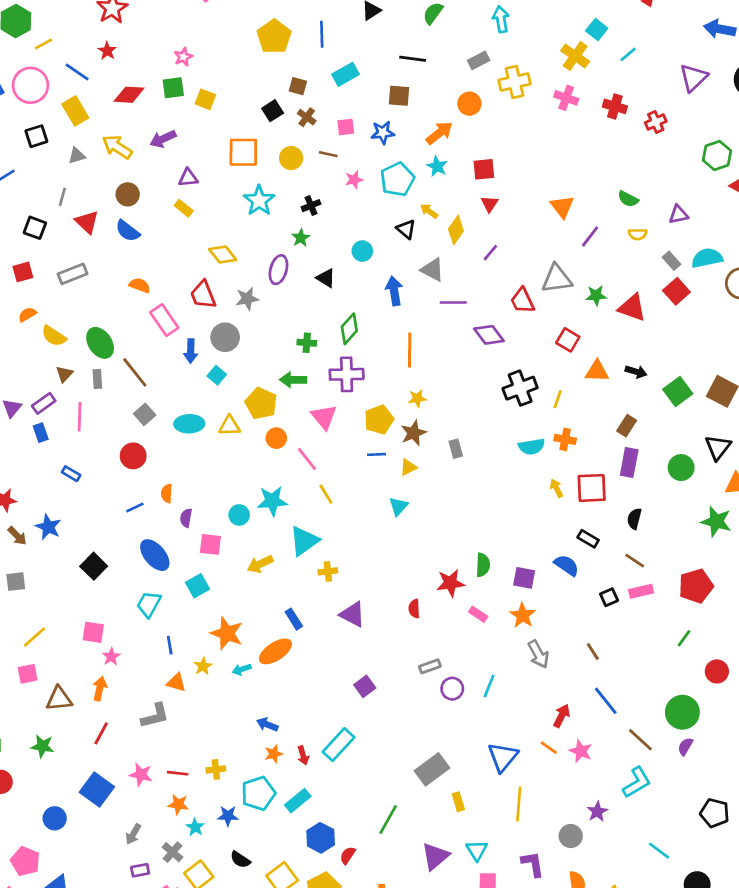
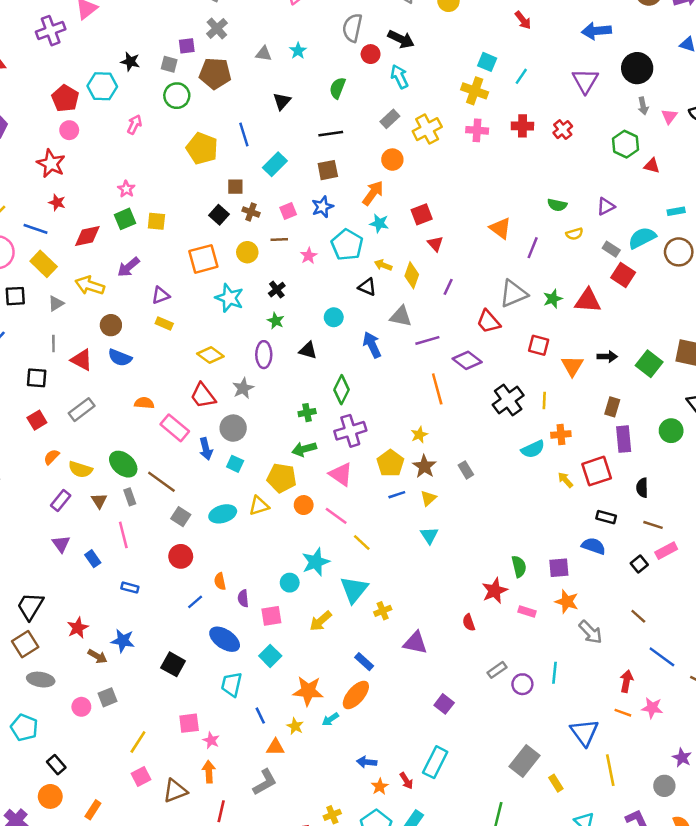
black square: (36, 136) -> (15, 296), turned 30
orange line: (410, 350) -> (437, 389), moved
orange triangle: (597, 371) -> (572, 366), turned -45
purple rectangle: (44, 403) -> (61, 500), moved

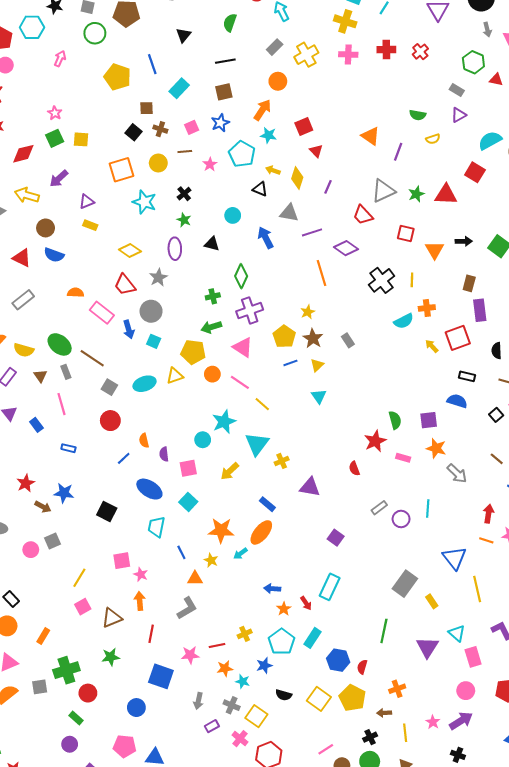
gray rectangle: (611, 249) -> (457, 90), moved

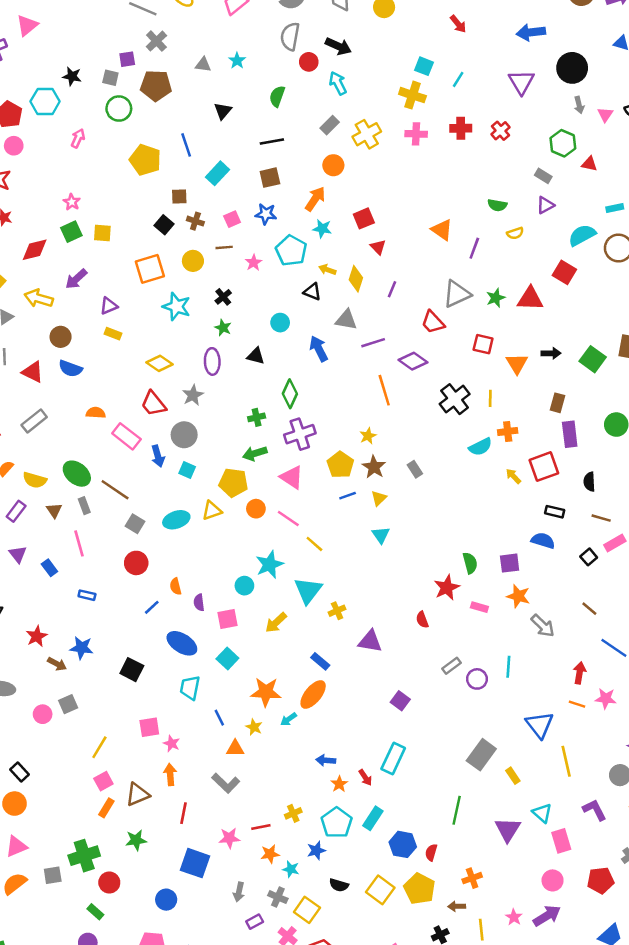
blue star: (220, 123) -> (266, 214), turned 30
gray L-shape: (187, 608) -> (226, 783), turned 75
orange rectangle: (43, 636) -> (106, 808), moved

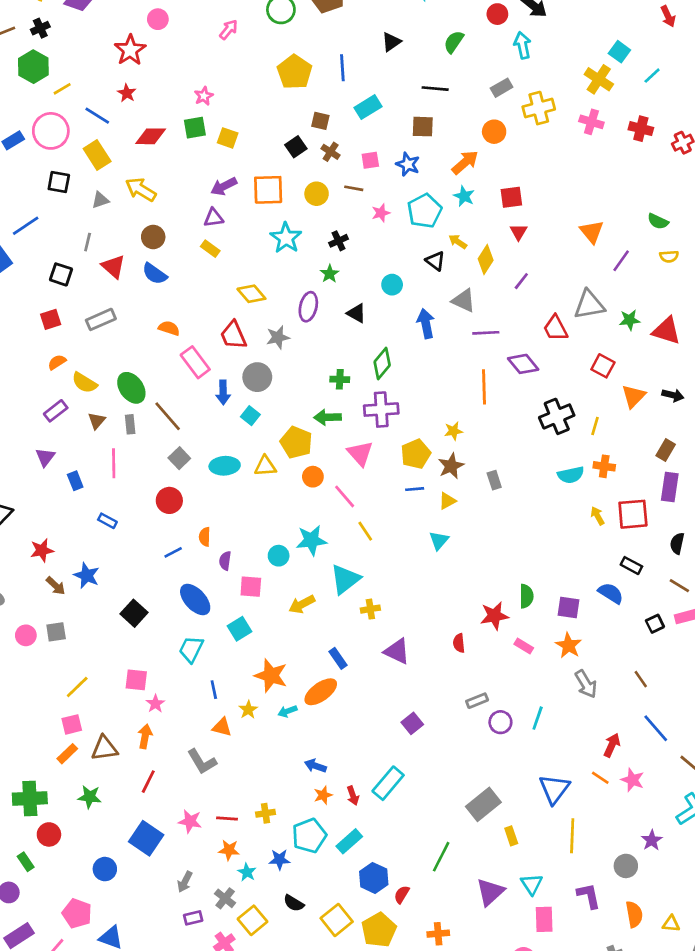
purple arrow: (76, 279) -> (224, 186), moved

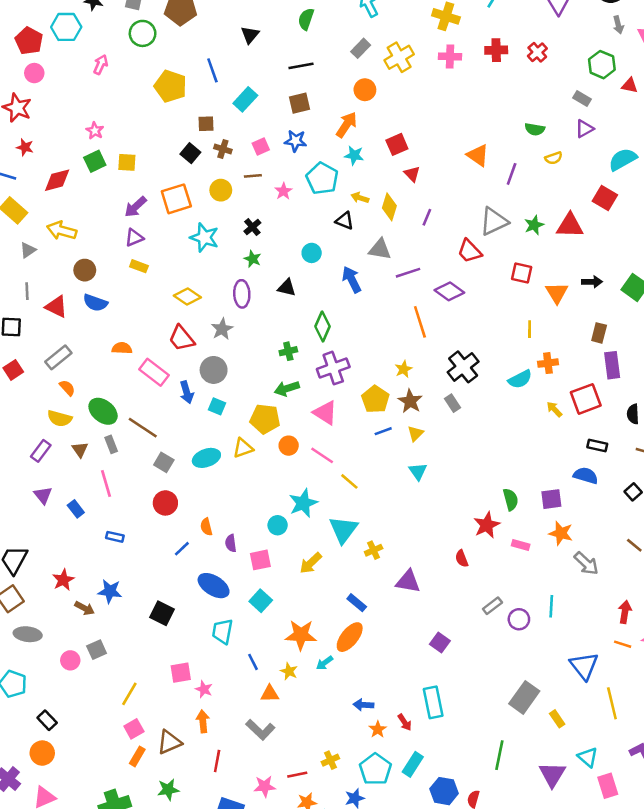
orange semicircle: (57, 362) -> (67, 388), moved, turned 96
black cross: (557, 416) -> (463, 367), moved
cyan rectangle: (388, 783) -> (433, 702), turned -36

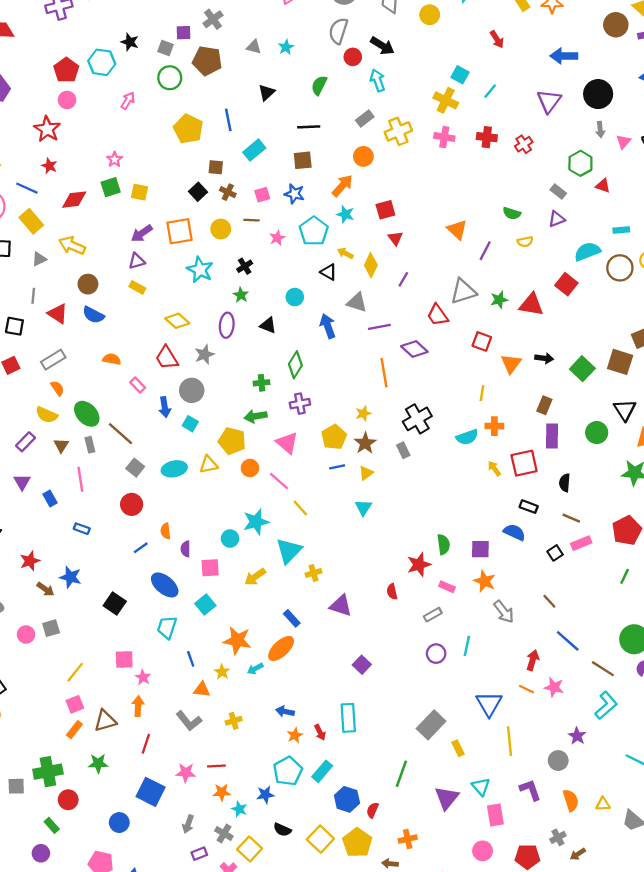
purple cross: (333, 368) -> (300, 404), size x0.7
pink rectangle: (154, 372) -> (138, 385), size x0.6
gray rectangle: (492, 606) -> (433, 615), moved
yellow cross: (330, 760) -> (234, 721), moved

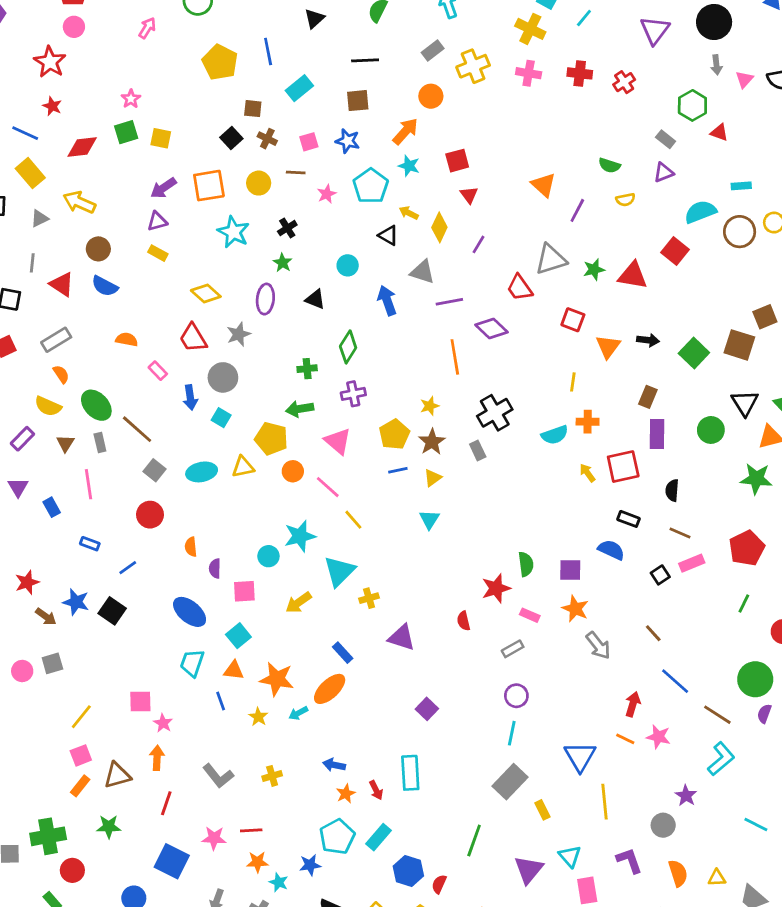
blue line: (141, 548) -> (128, 568), moved
black square: (115, 603) -> (112, 611), moved
cyan line: (467, 646) -> (512, 733), moved
orange triangle: (202, 690) -> (234, 670), moved

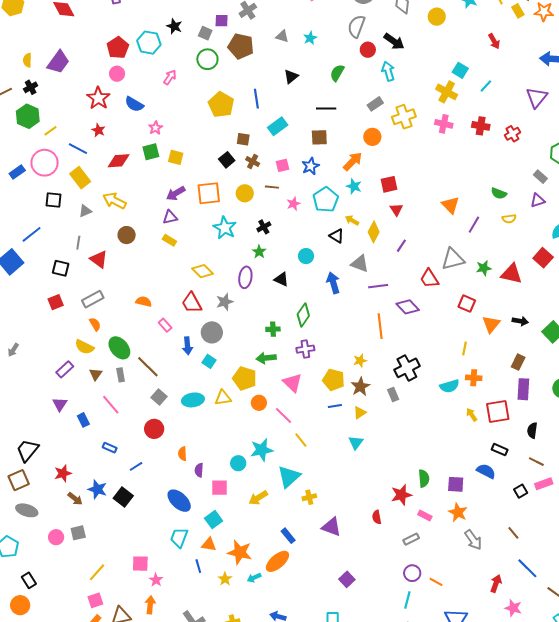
blue star: (348, 141) -> (311, 166), turned 30
blue semicircle: (105, 286) -> (134, 104), moved
yellow pentagon: (394, 434) -> (334, 380), turned -30
pink line: (88, 484) -> (111, 405), turned -35
orange line: (625, 739) -> (436, 582), moved

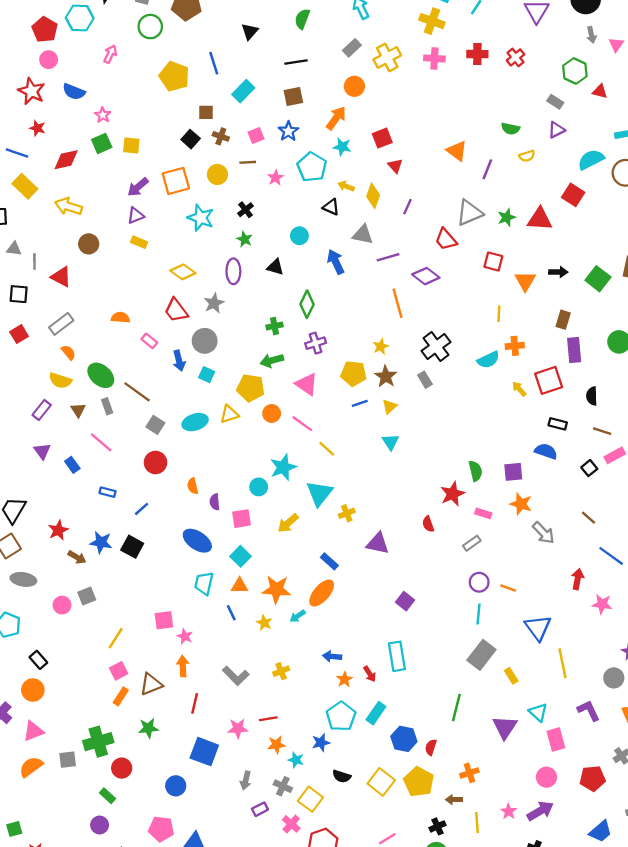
gray triangle: (85, 211) -> (14, 249), moved, turned 40

